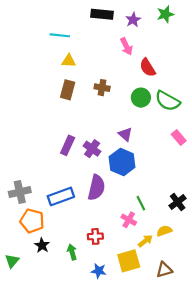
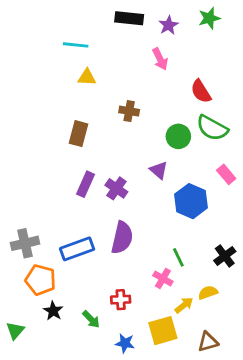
red semicircle: (148, 68) -> (201, 91), moved
brown rectangle: (68, 90) -> (78, 134), moved
green circle: (141, 98) -> (178, 136), moved
blue hexagon: (122, 162) -> (191, 201), moved
green arrow: (72, 252) -> (91, 319), turned 152

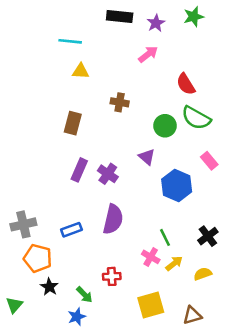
pink arrow: (160, 59) -> (148, 54), turned -102
blue rectangle: (77, 249) -> (71, 230), size x0.7
yellow semicircle: (208, 293) -> (203, 274), moved
yellow arrow: (184, 305) -> (174, 263), moved
blue star: (125, 343) -> (77, 317), moved, turned -30

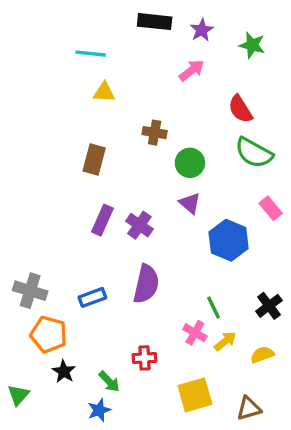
green star: (194, 17) -> (252, 45), moved, turned 30
green circle: (165, 126) -> (190, 163), moved
gray cross: (23, 224) -> (30, 291), turned 30

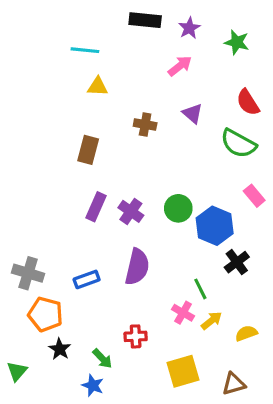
red semicircle: (240, 109) -> (248, 102), moved
green circle: (190, 163) -> (178, 208), moved
purple triangle: (190, 203) -> (192, 113), moved
black cross: (269, 306) -> (237, 262), moved
blue star: (99, 410) -> (93, 385), turned -30

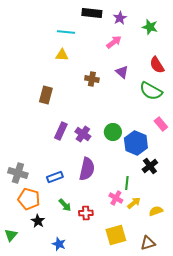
cyan line: (85, 50) -> (66, 32), moved
brown rectangle: (88, 150) -> (46, 95), moved
green line: (200, 289) -> (127, 183), turned 32
green arrow: (102, 359) -> (65, 205), moved

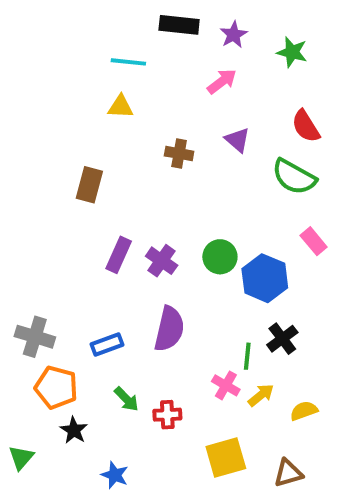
black cross: (150, 166) -> (282, 339), moved

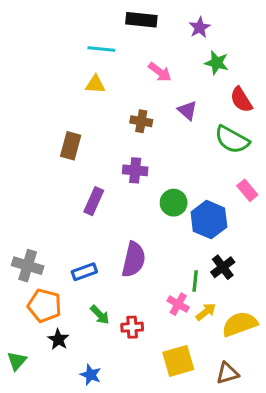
purple star: (234, 35) -> (200, 27), moved
green star: (292, 52) -> (217, 63), moved
pink arrow: (222, 81) -> (160, 72), moved, turned 75
purple cross: (162, 261) -> (135, 170), moved, turned -30
yellow semicircle: (304, 411) -> (240, 324), size x1.6

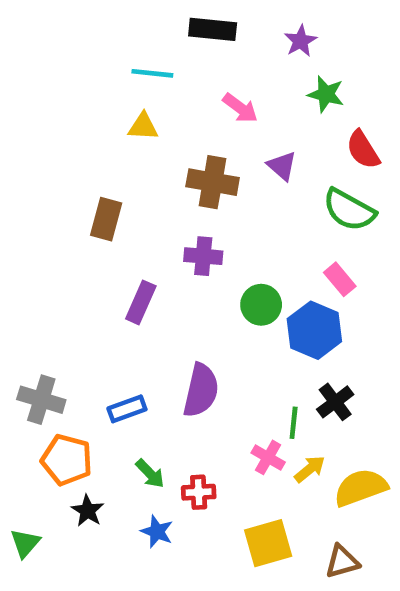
brown cross: (141, 121) -> (213, 182), size x1.5
pink rectangle: (247, 190) -> (340, 279), moved
blue star: (91, 375) -> (157, 532), moved

